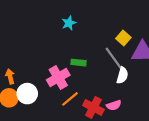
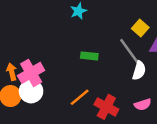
pink cross: (58, 78) -> (31, 73), moved
pink semicircle: (114, 105) -> (143, 105), moved

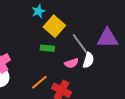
yellow square: (140, 28) -> (54, 26), moved, size x1.5
pink semicircle: (143, 105) -> (71, 63), moved

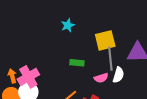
yellow square: (54, 26) -> (105, 40), moved, turned 35
gray line: (80, 44) -> (110, 59), turned 30

